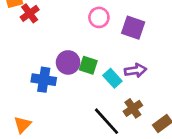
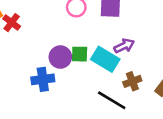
cyan rectangle: (112, 78) -> (105, 59), size x1.5
brown cross: (133, 108) -> (132, 81), turned 30

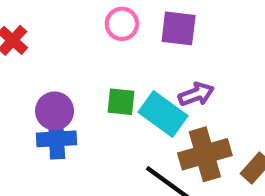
purple circle: (60, 57) -> (55, 111), moved
brown cross: (132, 81) -> (205, 154), size x1.6

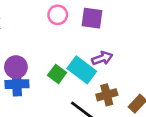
green square: (121, 102) -> (57, 74), moved, turned 30
brown cross: (205, 154) -> (107, 95), size x0.7

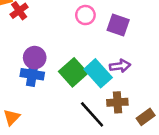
green square: (57, 74) -> (73, 72), size x1.5

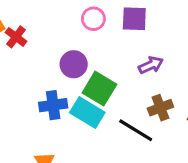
purple circle: (35, 58) -> (74, 64), moved
cyan rectangle: (98, 73) -> (87, 112), moved

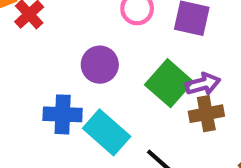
green square: (99, 89) -> (169, 83), moved
brown cross: (160, 108) -> (206, 114), moved

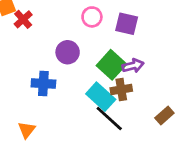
brown cross: (206, 114) -> (121, 89), moved
cyan rectangle: (107, 132) -> (101, 97), moved

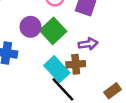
green square: (111, 65) -> (53, 31), moved

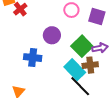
green square: (53, 31) -> (82, 46), moved

